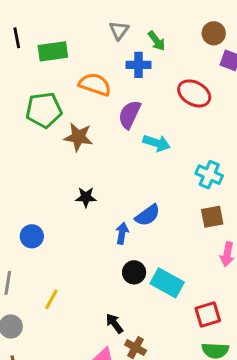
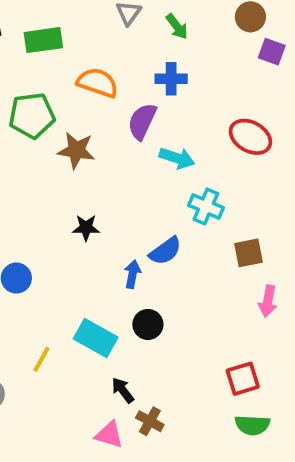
blue cross: (139, 65) -> (171, 79), moved
red ellipse: (194, 93) -> (250, 137), moved
cyan cross: (209, 175) -> (206, 206), moved
cyan rectangle: (167, 283) -> (96, 338), moved

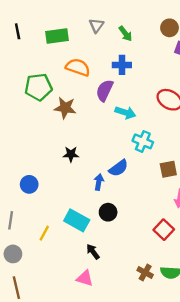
green rectangle: (43, 40) -> (57, 36), moved
red square: (243, 379) -> (164, 230), moved, turned -30
brown cross: (150, 421) -> (145, 273), moved

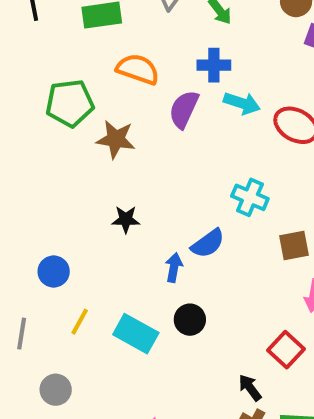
cyan arrow: (125, 112) -> (242, 103), moved
yellow line: (44, 233) -> (80, 322), moved
black arrow: (93, 252) -> (250, 388), moved
gray circle: (13, 254) -> (56, 390), moved

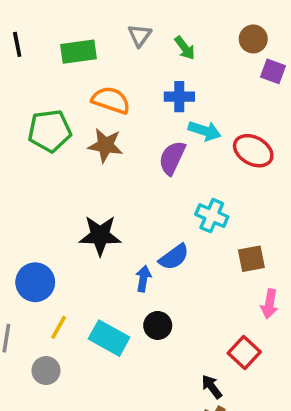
purple semicircle: (184, 109) -> (172, 158), moved
brown star: (116, 139) -> (105, 145), moved
black star: (126, 219) -> (100, 235), size x1.6
blue circle: (54, 271) -> (35, 282), size x1.4
gray circle: (56, 390) -> (46, 371), moved

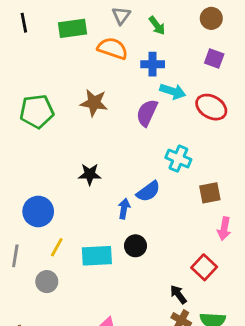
purple square: (273, 71) -> (214, 58), moved
orange semicircle: (111, 100) -> (113, 48), moved
green pentagon: (50, 131) -> (37, 111), moved
black star: (100, 235) -> (90, 174), size x0.7
cyan rectangle: (109, 338) -> (97, 256), turned -32

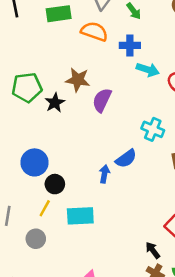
purple semicircle: (147, 113) -> (102, 100), moved
black star: (90, 174) -> (55, 103), moved, turned -30
blue circle: (38, 211) -> (35, 162), moved
black circle: (135, 246) -> (55, 184), moved

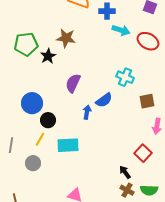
purple semicircle: (102, 100) -> (73, 83), moved

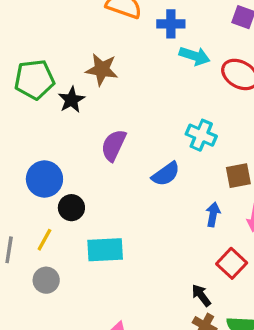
blue arrow: (87, 112) -> (213, 214), moved
yellow line: (40, 139) -> (44, 240), moved

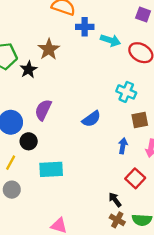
blue cross: (171, 24) -> (85, 27), moved
brown star: (102, 69) -> (49, 49), turned 30
cyan cross: (201, 135) -> (126, 92), moved
purple semicircle: (114, 145) -> (43, 110), moved

